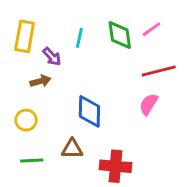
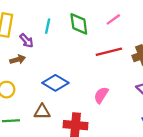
pink line: (151, 29) -> (113, 19), moved
pink semicircle: (149, 104) -> (101, 95), moved
blue diamond: (89, 111) -> (55, 83), turned -60

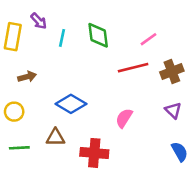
pink line: (113, 19) -> (149, 39), moved
purple arrow: (27, 41) -> (39, 21), moved

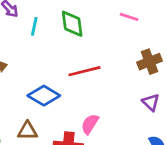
pink line: (149, 39) -> (129, 17), moved, turned 54
red line: (133, 68) -> (84, 71), moved
pink semicircle: (124, 118) -> (90, 124), moved

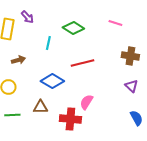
green diamond: (72, 24) -> (73, 28), turned -50
cyan line: (34, 26) -> (48, 43), moved
brown cross: (149, 62) -> (130, 56), turned 30

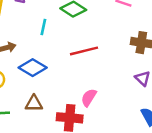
blue diamond: (52, 81) -> (33, 68), moved

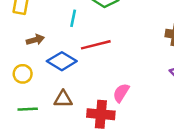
red line: (84, 51) -> (96, 45), moved

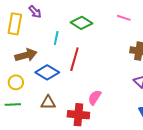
brown arrow: (35, 40) -> (26, 55), size x1.5
red line: (96, 45) -> (74, 59), turned -60
green line: (28, 109) -> (13, 105), moved

